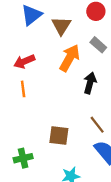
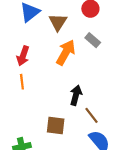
red arrow: (24, 61) -> (23, 56), turned -48
black arrow: (90, 83) -> (76, 95), moved

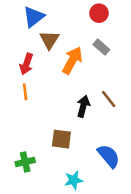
brown triangle: (58, 22) -> (49, 40), moved
brown line: (92, 115) -> (109, 99), moved

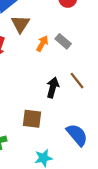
gray rectangle: (101, 47) -> (63, 41), moved
orange arrow: (72, 60) -> (42, 44), size x0.6

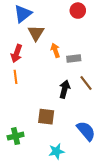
gray rectangle: (63, 41) -> (74, 59), moved, turned -48
orange arrow: (42, 44) -> (55, 50), turned -48

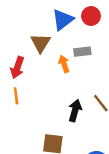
blue triangle: (23, 14) -> (63, 20), moved
gray rectangle: (74, 59) -> (82, 52), moved

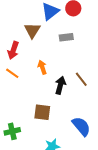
orange arrow: (64, 64) -> (42, 67), moved
orange line: (16, 96) -> (12, 73), turned -48

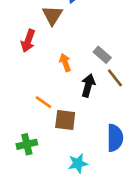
gray rectangle: (66, 37) -> (102, 55), moved, turned 48
orange line: (12, 73) -> (43, 102), moved
blue semicircle: (81, 126) -> (115, 138), turned 40

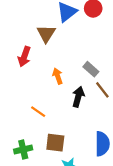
brown square: (65, 120) -> (55, 143), moved

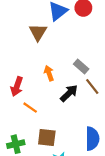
red arrow: (24, 57) -> (17, 87), moved
black arrow: (78, 97) -> (69, 93), turned 30

